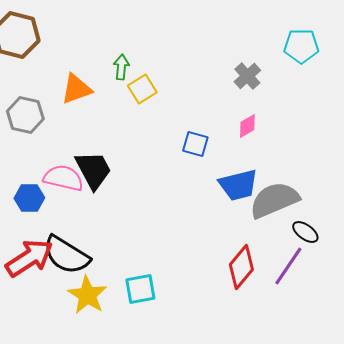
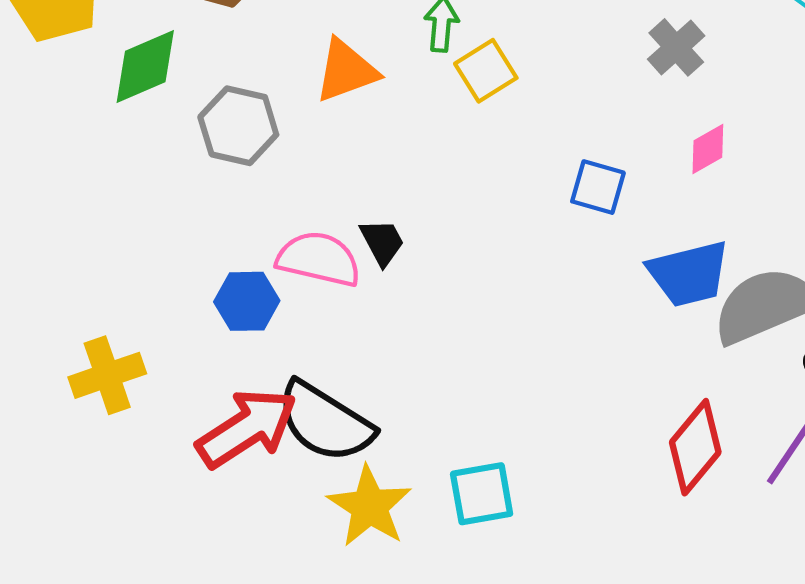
gray cross: (247, 76) -> (676, 47), moved
black trapezoid: (93, 170) -> (382, 242), size x0.6

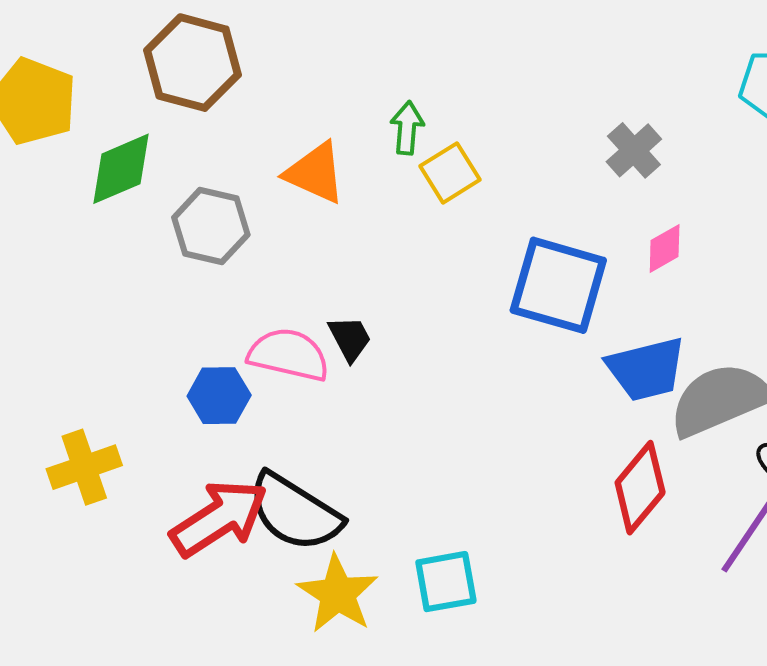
orange triangle: (346, 71) -> (315, 173), turned 44
blue square: (598, 187) -> (558, 285), size x1.8
red diamond: (695, 447) -> (640, 488), moved

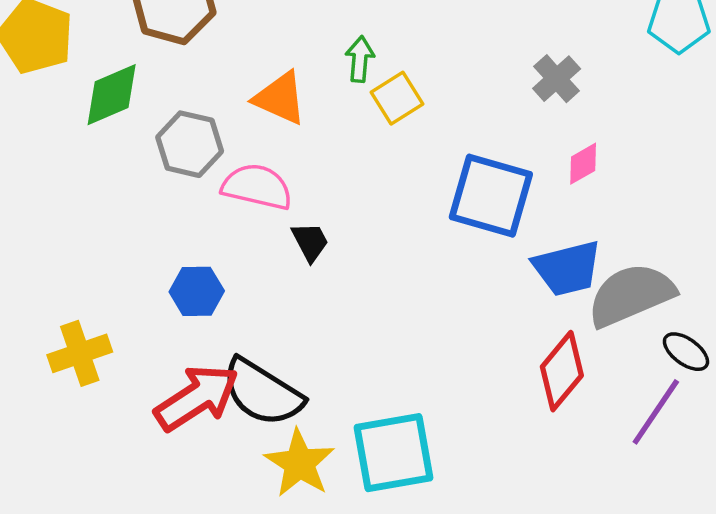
pink semicircle: (289, 355) -> (257, 187), moved
cyan square: (446, 582) -> (393, 453), size x1.5

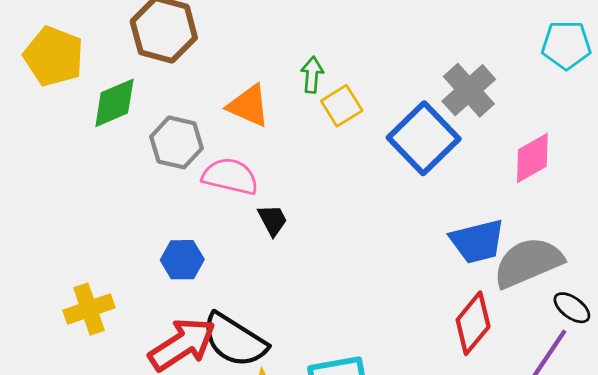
gray cross: (557, 79) -> (469, 90), size x1.4
pink diamond: (583, 164) -> (532, 158), moved, size x1.5
blue square: (491, 196) -> (424, 138), moved, turned 30

